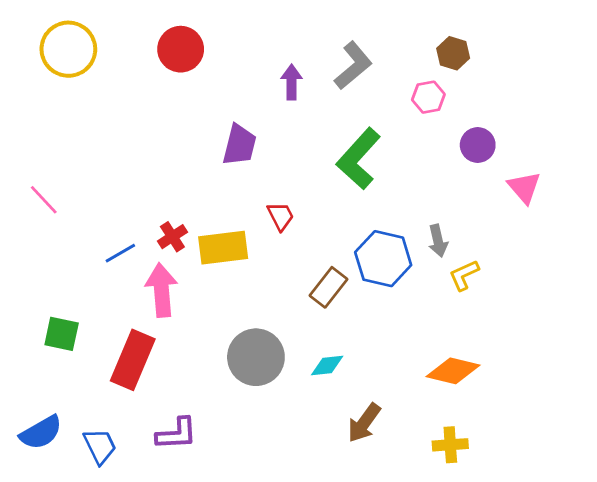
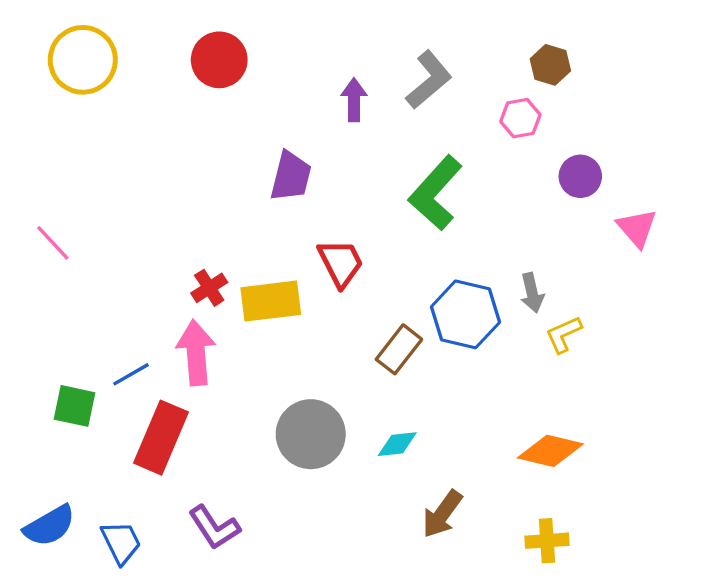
red trapezoid: (281, 216) -> (341, 263), size x1.4
blue line: (120, 253) -> (131, 374), moved
purple L-shape: (177, 434) -> (214, 527), turned 60

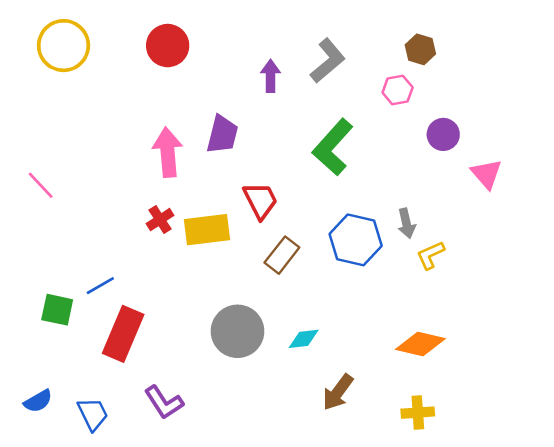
brown rectangle: (399, 349) -> (282, 255), moved
pink arrow: (196, 353) -> (168, 152), moved
blue semicircle: (50, 526) -> (38, 401), size x0.7

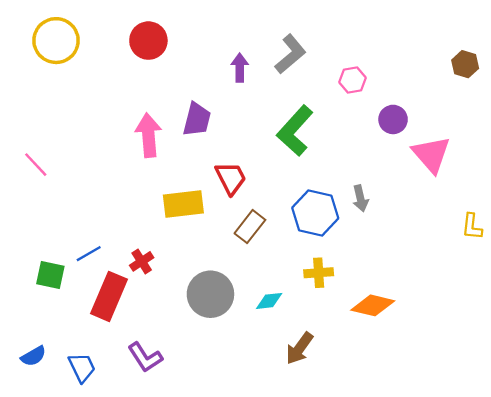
brown hexagon: (420, 49) -> (465, 64), moved
pink triangle: (486, 174) -> (431, 154), size x1.4
red cross: (160, 220) -> (142, 261), moved
yellow L-shape: (431, 255) -> (472, 227), moved, turned -60
yellow cross: (418, 413) -> (319, 273), moved

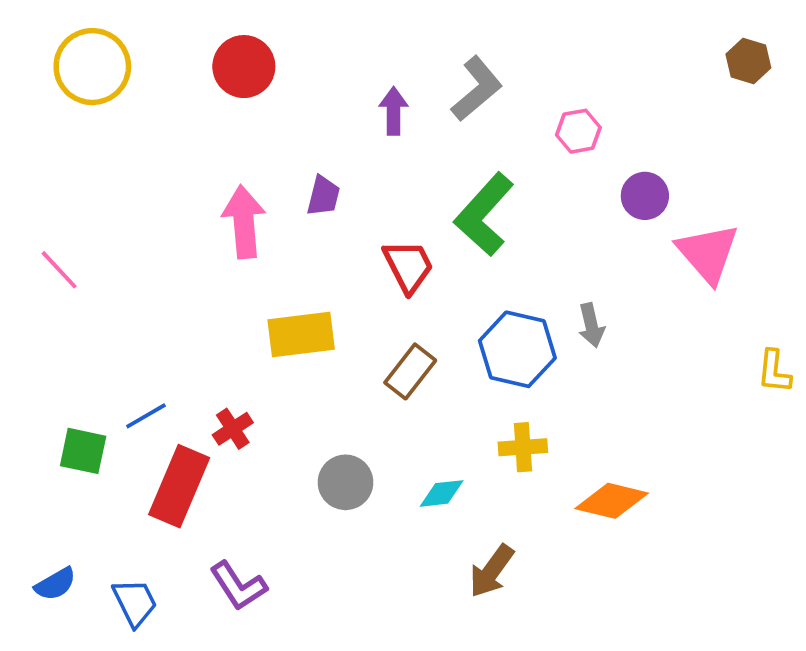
brown hexagon: (465, 64) -> (748, 61), moved
purple trapezoid: (197, 119) -> (323, 196), size x0.7
red trapezoid: (231, 178) -> (408, 266), moved
gray circle: (210, 294) -> (346, 482), size x0.7

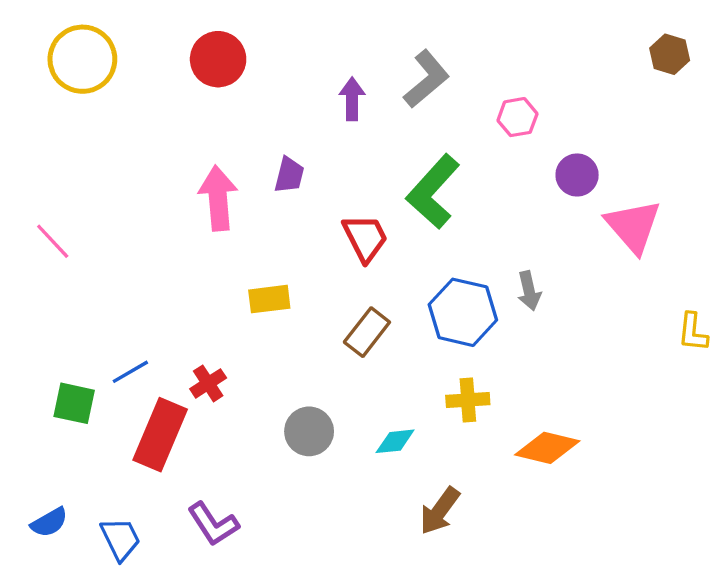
yellow rectangle: (301, 335) -> (269, 299), size x0.7

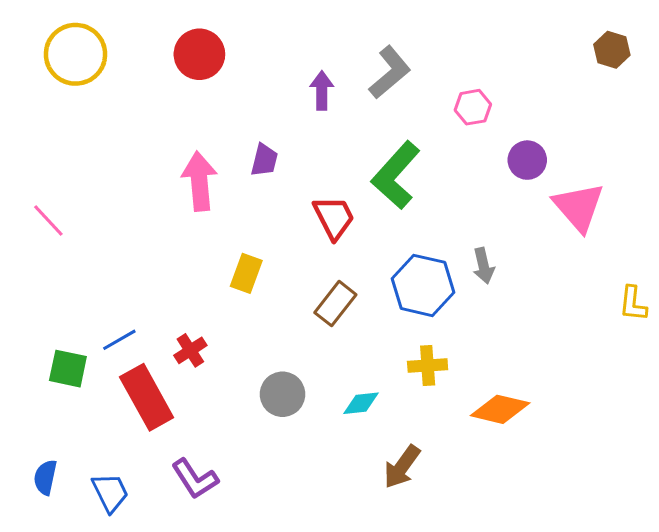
yellow rectangle: (269, 299) -> (246, 273), turned -63
red rectangle: (160, 435) -> (147, 397), turned -52
blue semicircle: (49, 522) -> (45, 477), turned 132

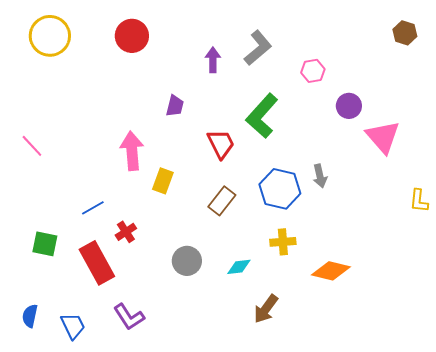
pink arrow: (199, 181) -> (132, 151), moved
blue line: (119, 340) -> (93, 208), moved

